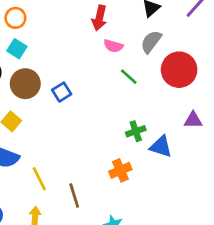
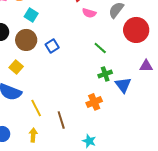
cyan square: (17, 49) -> (31, 15), moved
green line: (129, 77) -> (100, 48), moved
blue triangle: (161, 147) -> (123, 85), turned 36

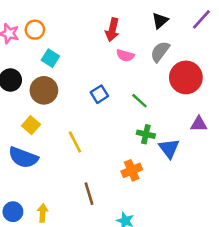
blue square: (52, 46) -> (99, 94), moved
green cross: (105, 74) -> (146, 134), turned 32
yellow line: (36, 108) -> (75, 142), moved
yellow arrow: (33, 135) -> (43, 213), moved

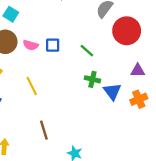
pink semicircle: (125, 55) -> (31, 45), moved
blue square: (99, 94) -> (53, 45), turned 32
orange cross: (132, 170) -> (139, 99), moved

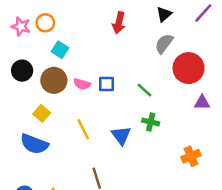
purple triangle: (138, 70) -> (202, 102), moved
blue triangle: (112, 91) -> (121, 135), moved
orange cross: (139, 99) -> (191, 156), moved

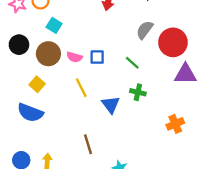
gray semicircle: (164, 44) -> (145, 30), moved
purple triangle: (202, 102) -> (185, 74), size x1.5
yellow line: (83, 129) -> (81, 88), moved

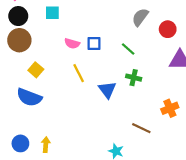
cyan square: (54, 25) -> (52, 13), turned -32
red circle: (173, 42) -> (168, 29), size x0.6
black circle: (19, 45) -> (18, 16), moved
brown circle: (48, 54) -> (19, 40), moved
brown line: (88, 144) -> (141, 128), moved, turned -48

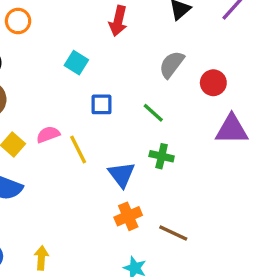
cyan square: (52, 13) -> (76, 63), moved, turned 32
pink semicircle: (72, 43) -> (48, 134), moved, turned 144
orange cross: (170, 108) -> (128, 216), moved
yellow arrow: (46, 145) -> (41, 258), moved

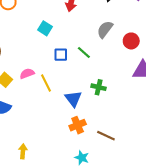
green line: (153, 113) -> (84, 53), moved

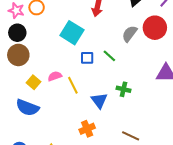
cyan square: (45, 28) -> (72, 33), size x1.6
red circle: (131, 41) -> (155, 28), moved, size x1.5
orange cross: (78, 125) -> (87, 129), moved

